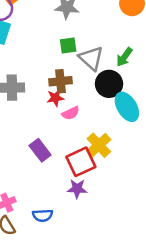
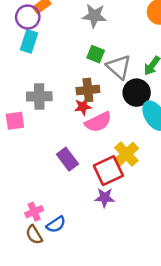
green square: (68, 45) -> (96, 54), turned 30
pink semicircle: (71, 113) -> (98, 122), size x1.5
blue semicircle: (43, 215) -> (56, 224), moved, turned -30

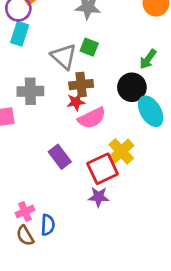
gray triangle: (119, 67) -> (64, 57), moved
blue semicircle: (56, 224) -> (48, 225), turned -54

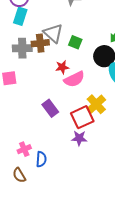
green square: (89, 47) -> (75, 42), moved
brown cross: (81, 85) -> (40, 43), moved
gray cross: (30, 91) -> (22, 48), moved
brown semicircle: (25, 236) -> (19, 175), moved

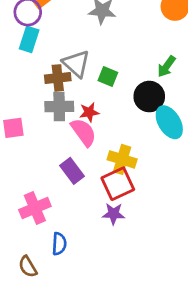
gray cross: (22, 48) -> (59, 107), moved
pink semicircle: (74, 79) -> (83, 132), moved, turned -100
yellow cross: (96, 104) -> (122, 159), moved, turned -30
pink cross: (24, 149) -> (35, 208), moved, size x1.5

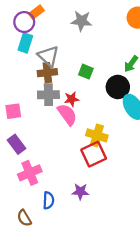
gray triangle: (76, 64) -> (48, 56), moved
purple rectangle: (72, 171) -> (17, 144), moved
purple star: (114, 214) -> (80, 192), moved

